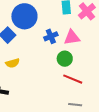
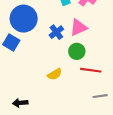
yellow semicircle: (13, 63) -> (55, 74), moved

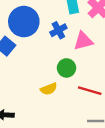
blue cross: (56, 32) -> (58, 30), moved
green circle: (77, 51) -> (66, 68), moved

